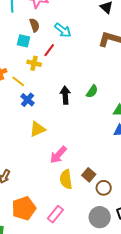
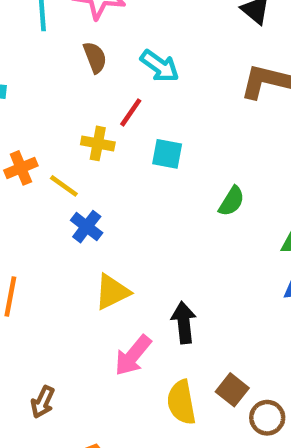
cyan square: (23, 41) -> (167, 154), moved
black arrow: (65, 95) -> (184, 322), moved
pink arrow: (58, 155) -> (133, 355), moved

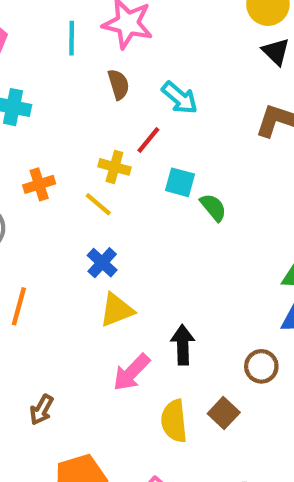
yellow line: (64, 186) -> (98, 204), moved
green semicircle: (232, 201) -> (213, 207), moved, turned -76
blue cross: (87, 227) -> (102, 263), moved
brown circle: (267, 418) -> (261, 366), moved

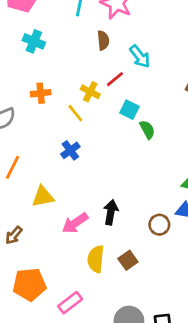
yellow triangle: (117, 310) -> (43, 197), moved
brown circle: (261, 366) -> (159, 225), moved

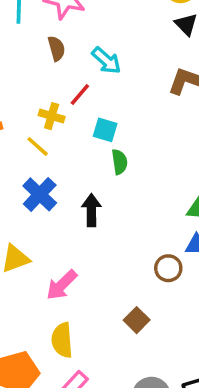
green semicircle: (147, 130) -> (119, 162), moved, turned 30
blue cross: (70, 150) -> (40, 194), size x1.4
black arrow: (111, 212) -> (91, 210), moved
yellow semicircle: (96, 259) -> (62, 340), moved

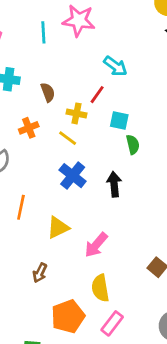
brown semicircle: (56, 48) -> (48, 92), moved

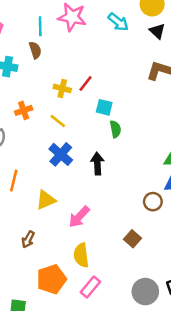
cyan arrow: (115, 66) -> (118, 22), moved
brown semicircle: (48, 92) -> (35, 50), moved
yellow cross: (76, 113) -> (62, 88), moved

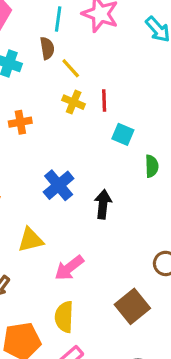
red line: (86, 83) -> (104, 100), turned -49
yellow line: (58, 121) -> (71, 68), moved
green semicircle: (115, 129) -> (152, 166), moved
brown square: (133, 239) -> (132, 306), size x1.5

